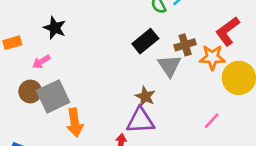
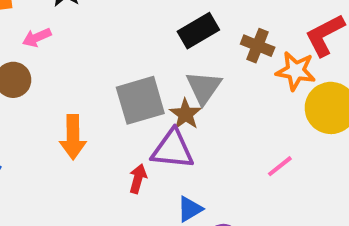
brown cross: (185, 45) -> (258, 46), turned 30
gray triangle: (169, 66) -> (204, 87), moved
gray square: (53, 96) -> (140, 100), moved

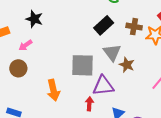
gray square: (140, 100) -> (82, 65), turned 30
brown star: (185, 114) -> (127, 65), moved

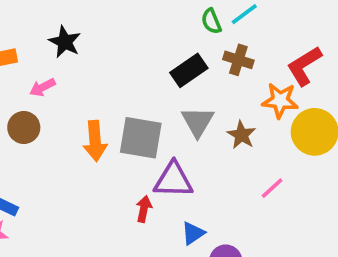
brown cross: (134, 27) -> (238, 60), moved
brown star: (127, 65) -> (241, 135), moved
orange arrow: (53, 90) -> (95, 141), moved

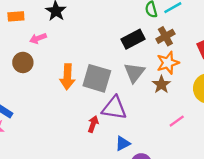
brown cross: (238, 60) -> (165, 36), turned 36
orange star: (280, 100) -> (168, 63), moved, turned -30

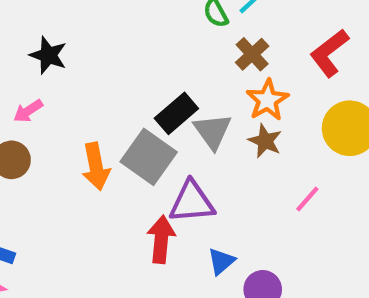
black rectangle: (133, 39) -> (176, 113), moved
gray square: (97, 78) -> (149, 157), turned 32
red arrow: (93, 124) -> (161, 239), size x1.5

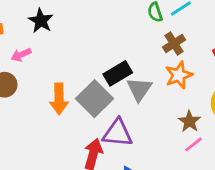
brown star: (265, 141) -> (189, 121), moved

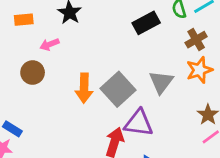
black rectangle: (118, 73) -> (146, 23), moved

